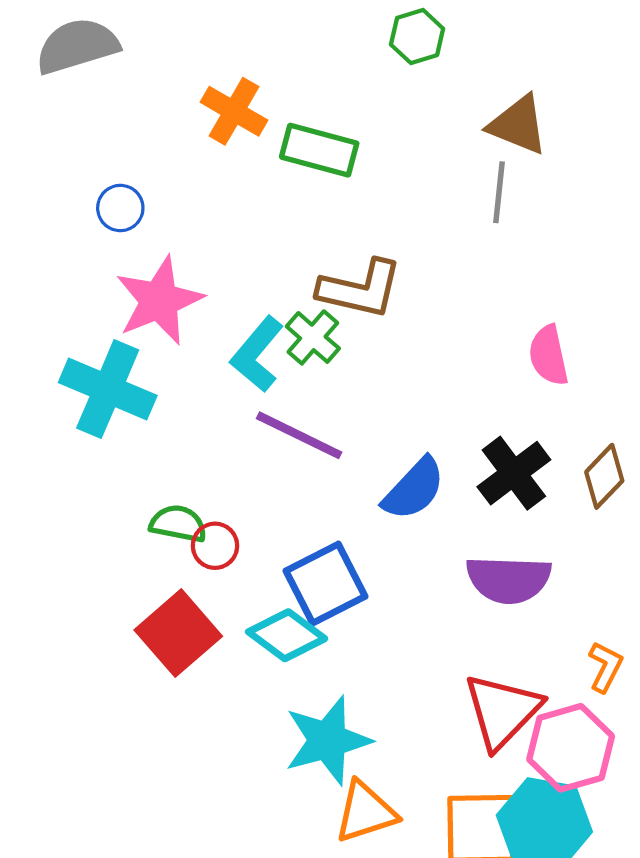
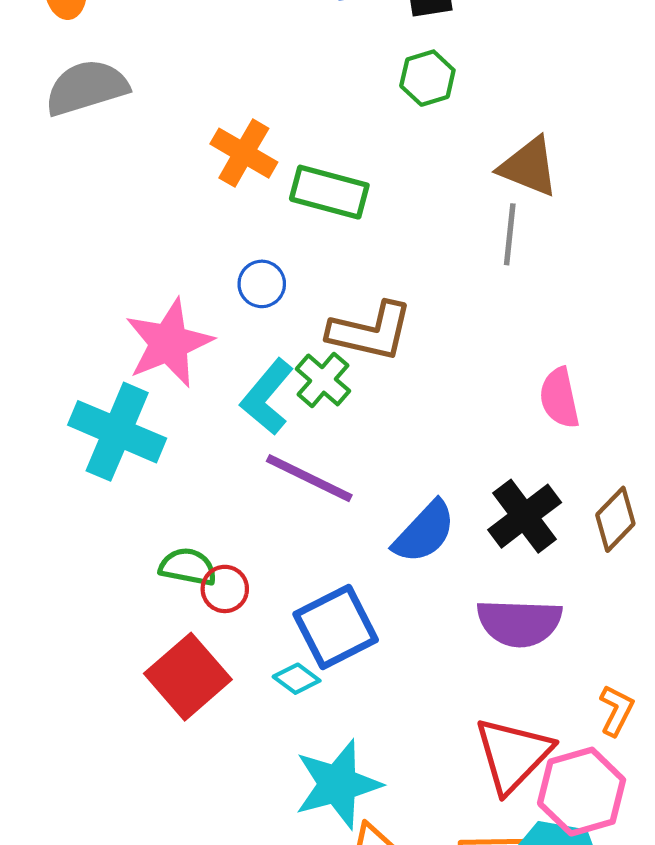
blue circle: (120, 208) -> (262, 284), moved
cyan diamond: (287, 635) -> (297, 679), size x0.6

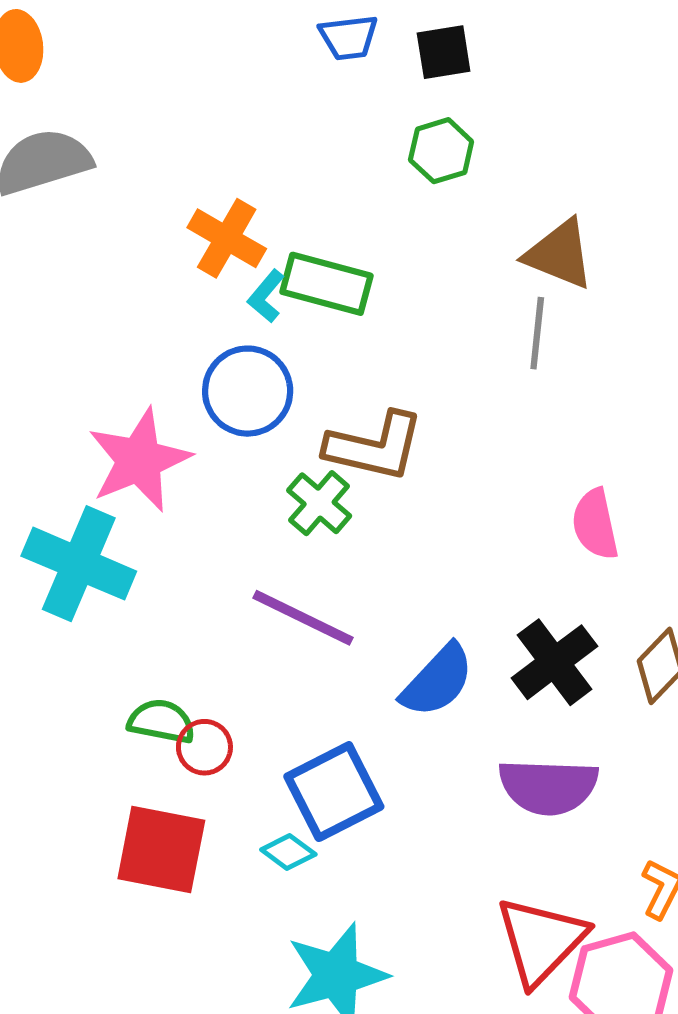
blue circle: (262, 284) -> (248, 391), size x1.6
cyan L-shape: (267, 397) -> (266, 296), moved, size x0.6
red square: (188, 677) -> (161, 849), turned -38

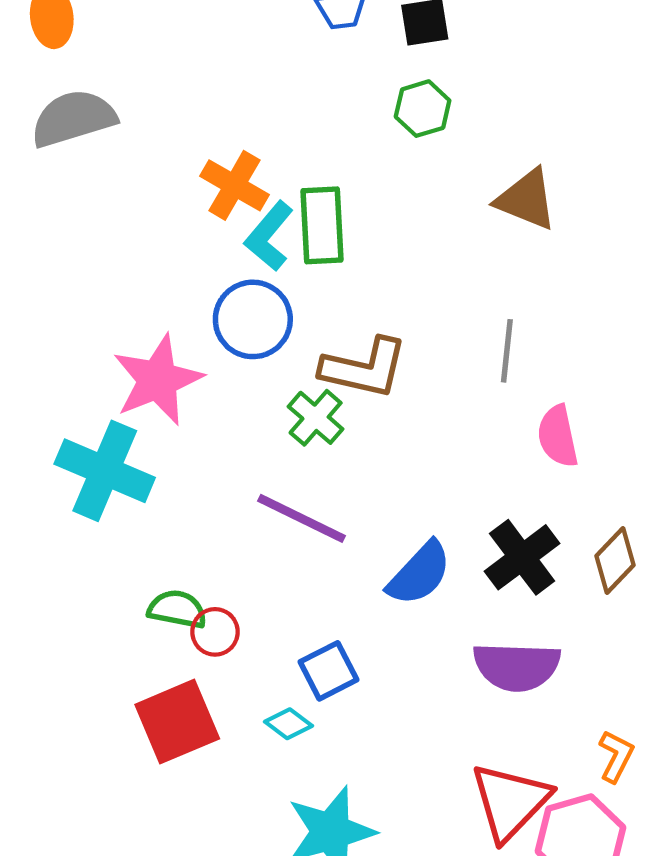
green rectangle: (326, 284) -> (322, 225), turned 72
cyan L-shape: (266, 296) -> (269, 236), size x1.5
gray line: (537, 333) -> (507, 351), moved
blue square: (334, 792) -> (329, 671), size x0.7
red square: (161, 849) -> (177, 722), turned -34

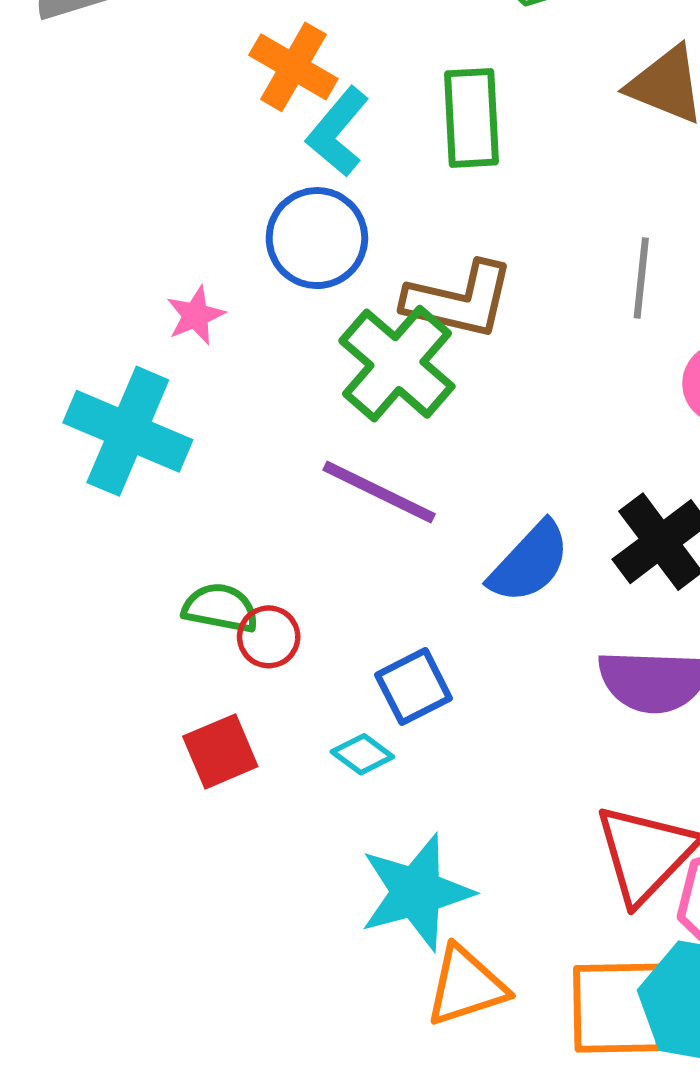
green rectangle: (322, 225) -> (472, 118), moved
pink star: (158, 380) -> (195, 315), size x0.5
green cross: (316, 418) -> (397, 364), size x1.6
red square: (177, 722) -> (220, 751), size x0.7

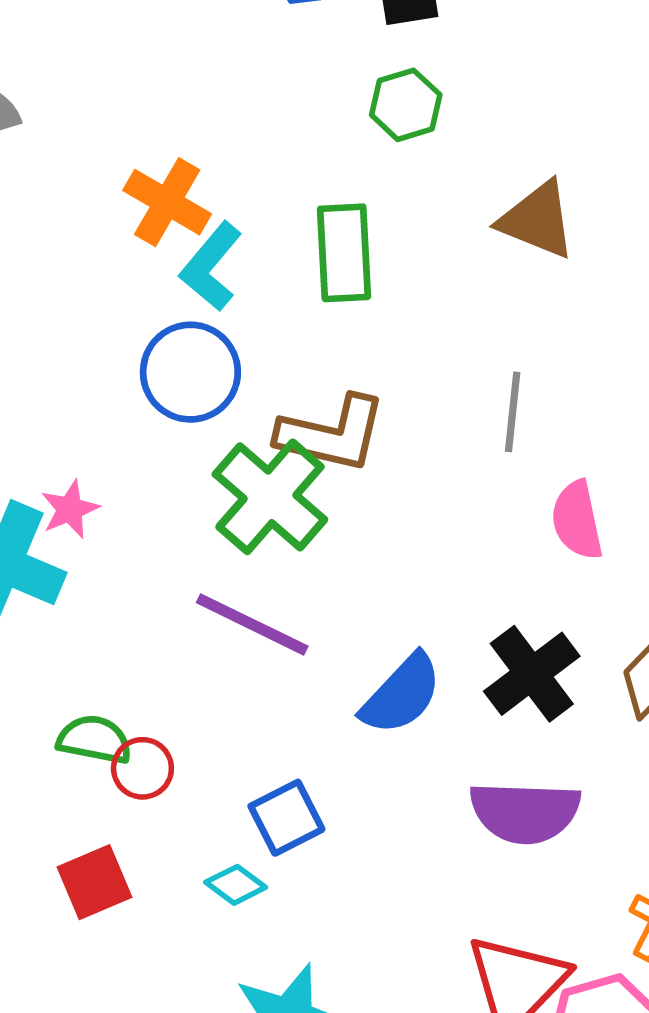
pink star: (195, 315) -> (70, 509), moved

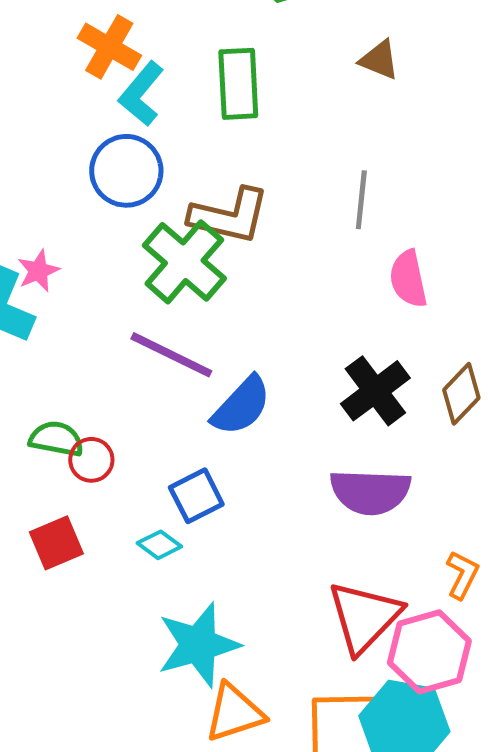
brown triangle: (537, 220) -> (379, 60), size x0.7
blue semicircle: (402, 694) -> (241, 406), moved

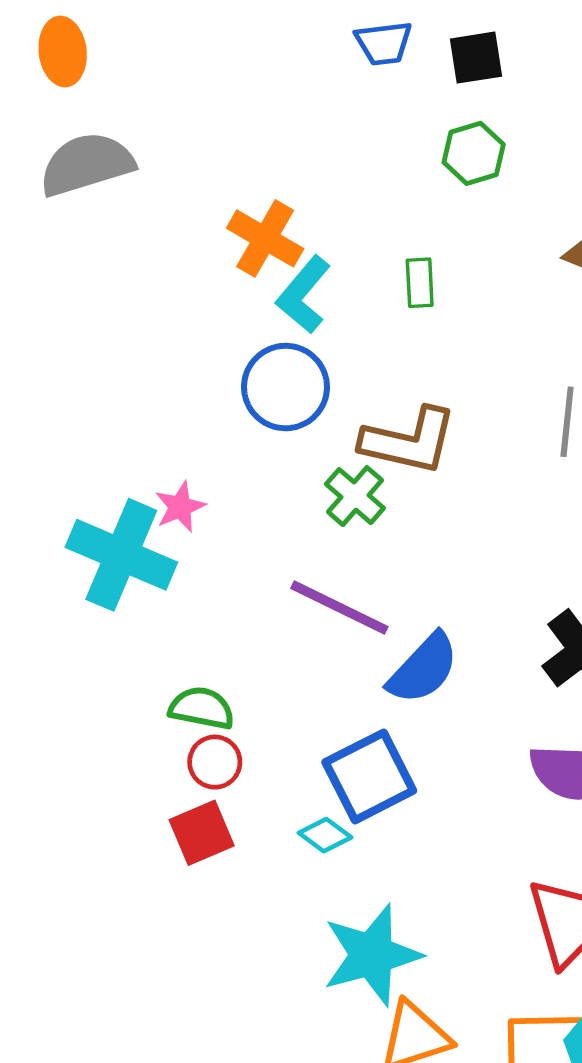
green rectangle: (238, 84) -> (420, 283), size x0.6
green cross: (184, 262) -> (355, 496), size x0.6
red circle: (91, 460) -> (215, 762), moved
blue square: (196, 496) -> (369, 776), size x1.4

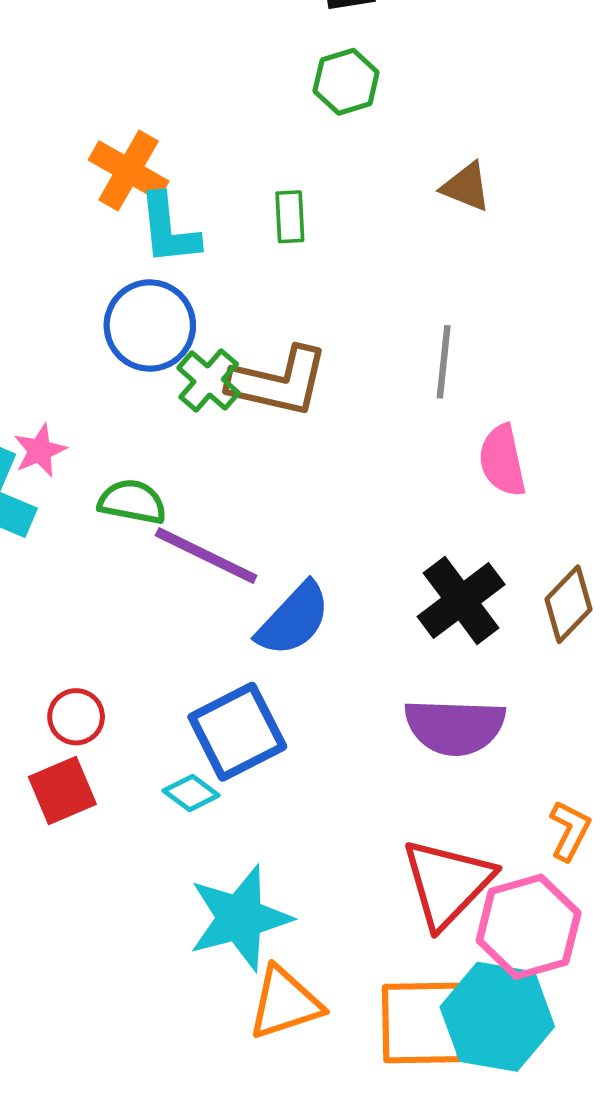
cyan L-shape: (303, 295) -> (169, 229), turned -46
green cross: (355, 496) -> (209, 380), moved
green semicircle: (202, 708) -> (132, 502), moved

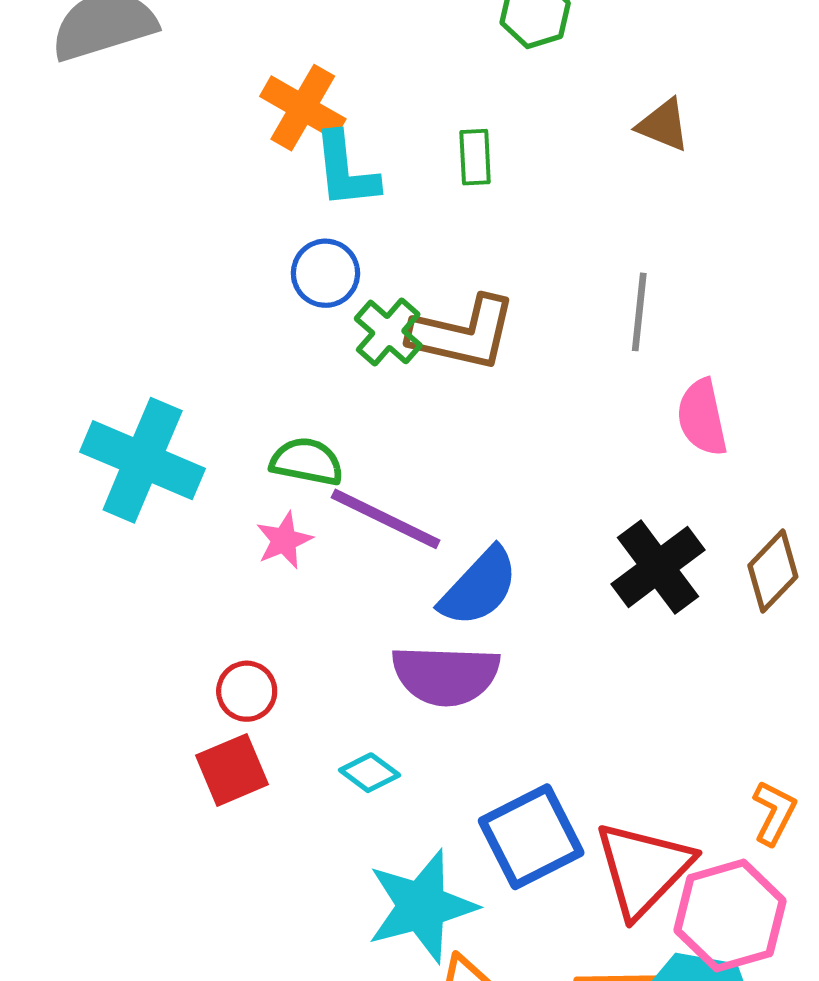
blue circle: (150, 326) -> (325, 273), size x0.7
pink star: (40, 450) -> (284, 540), moved
purple semicircle: (455, 727) -> (446, 675), moved
blue square: (237, 732) -> (531, 837), moved

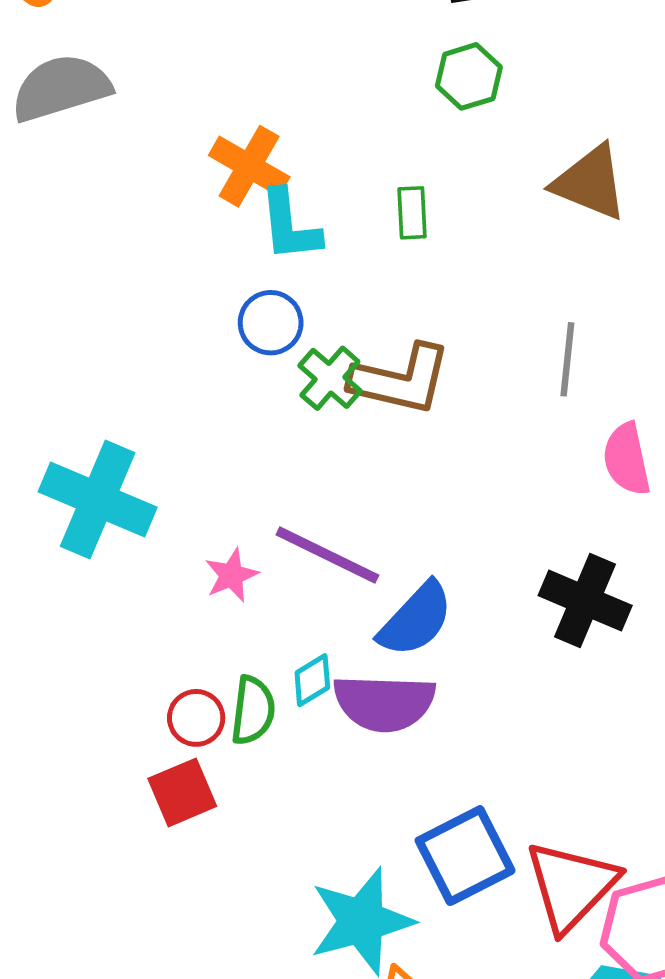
brown triangle: (663, 125) -> (590, 183), size x1.5
green semicircle: (307, 462) -> (253, 710), moved, turned 86
black cross: (658, 567) -> (585, 601), turned -30
cyan diamond: (370, 773) -> (312, 680), moved, turned -68

